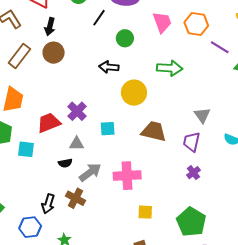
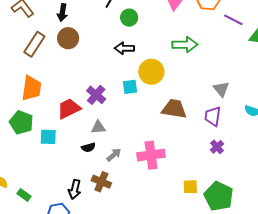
green circle: (125, 38) -> (129, 18), moved
cyan square: (108, 129) -> (130, 87), moved
gray arrow: (90, 172) -> (114, 155), size x0.7
yellow square: (145, 212) -> (190, 187), moved

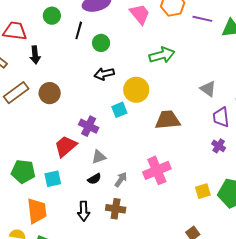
brown circle: (68, 38) -> (50, 93), moved
brown rectangle: (34, 44) -> (16, 93), turned 35
orange trapezoid: (31, 88) -> (37, 211), moved
purple trapezoid: (213, 116) -> (221, 117), moved
black arrow: (75, 189) -> (84, 211), moved

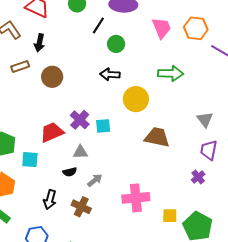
black arrow: (35, 55) -> (40, 43), moved
brown rectangle: (16, 93) -> (20, 66), size x0.7
cyan square: (119, 110) -> (103, 126), moved
pink cross: (157, 170) -> (136, 198), moved

